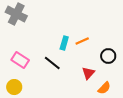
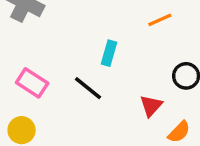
orange line: (82, 41) -> (160, 20), moved

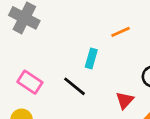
orange line: (160, 20) -> (121, 32), moved

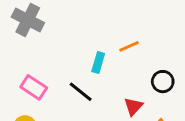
orange line: (121, 32) -> (129, 46), moved

